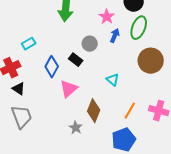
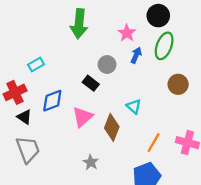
brown circle: (151, 61) -> (178, 84), size x0.7
blue diamond: (52, 67) -> (52, 101), moved, turned 40
brown diamond: (94, 111) -> (112, 127), moved

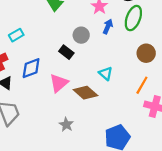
brown diamond: (112, 127) -> (85, 93), turned -70
orange line: (154, 143) -> (142, 85), moved

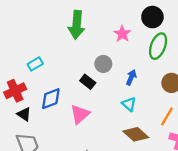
blue arrow: (108, 27) -> (131, 77), moved
brown diamond: (85, 93) -> (136, 134), moved

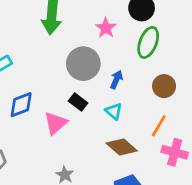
gray circle: (103, 64) -> (83, 64), size x1.6
black rectangle: (88, 82) -> (78, 102), moved

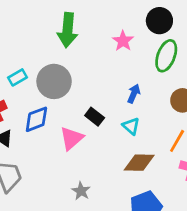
gray circle: (83, 64) -> (54, 81), moved
brown diamond: (122, 147) -> (139, 163), turned -40

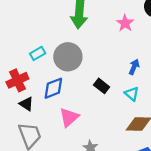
pink triangle: (72, 138) -> (69, 117), moved

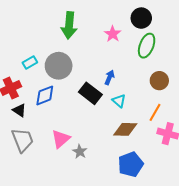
blue arrow: (134, 67) -> (109, 77), moved
black rectangle: (102, 86) -> (90, 93), size x1.5
pink triangle: (69, 117) -> (61, 139), moved

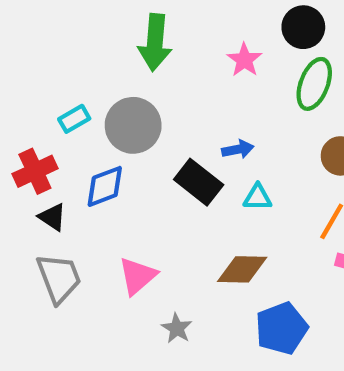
blue arrow: (109, 77) -> (238, 149), turned 56
cyan triangle: (119, 101) -> (257, 197), turned -40
brown diamond: (125, 129) -> (242, 269), moved
gray star: (80, 152) -> (177, 328), moved

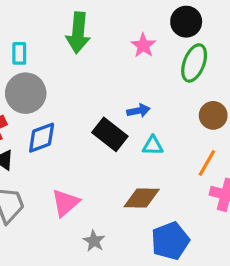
cyan rectangle: (74, 119) -> (19, 53), moved, turned -60
gray circle: (133, 125) -> (26, 93), moved

